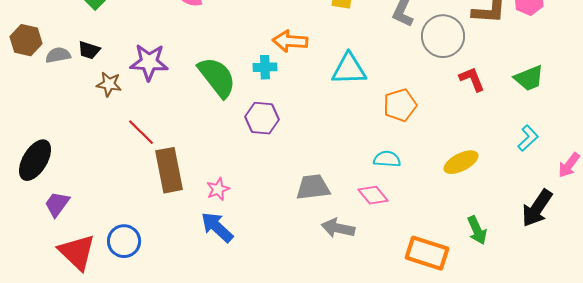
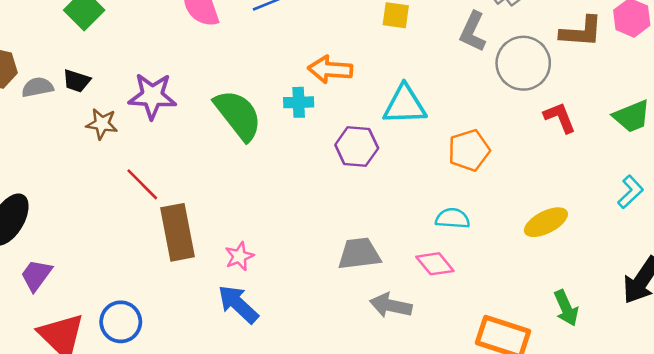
purple hexagon: (262, 118) -> (357, 146), moved

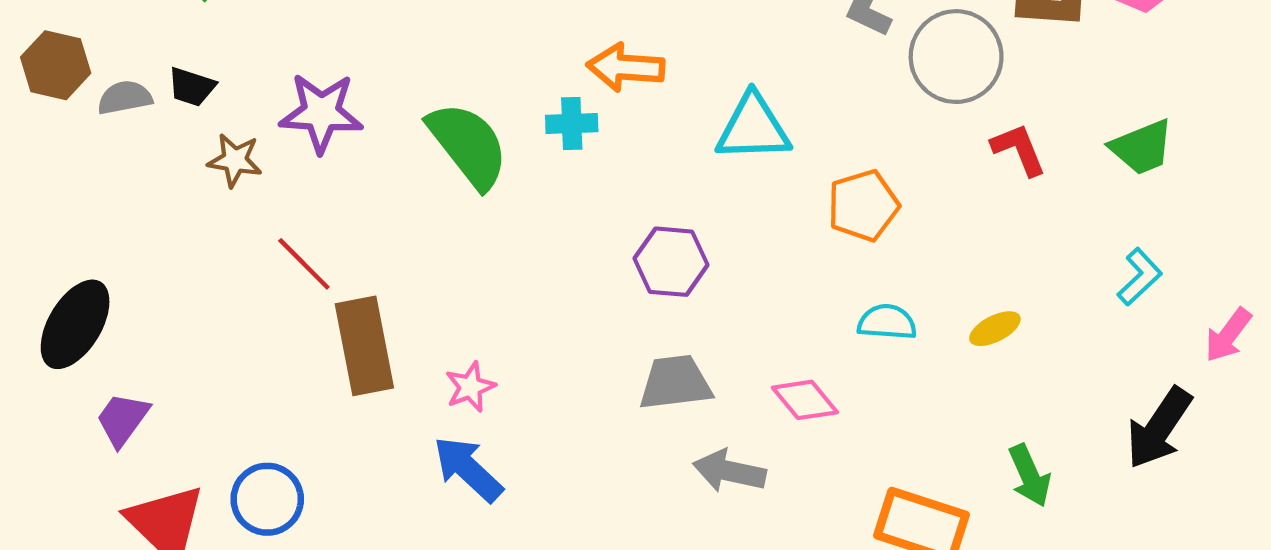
purple hexagon: (357, 146) -> (671, 262), moved
cyan semicircle: (453, 218) -> (887, 322), moved
yellow ellipse: (546, 222) -> (995, 329), size x0.7

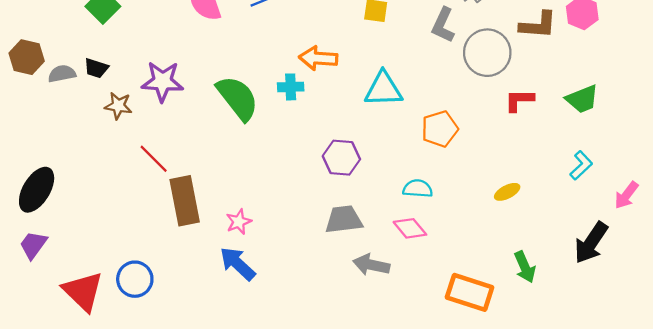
red L-shape: (1019, 149) -> (519, 100), turned -68
cyan semicircle: (887, 322) -> (418, 189), moved
purple trapezoid: (123, 419) -> (33, 245), moved

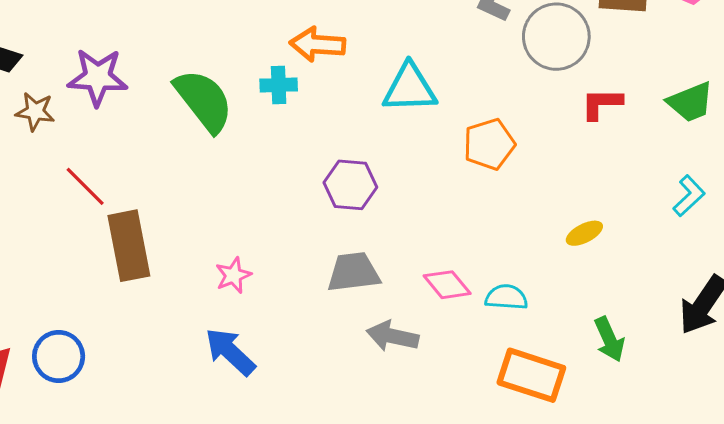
cyan semicircle: (418, 189) -> (506, 297), moved
pink star: (239, 222) -> (233, 275), moved
blue arrow: (238, 264) -> (230, 352), moved

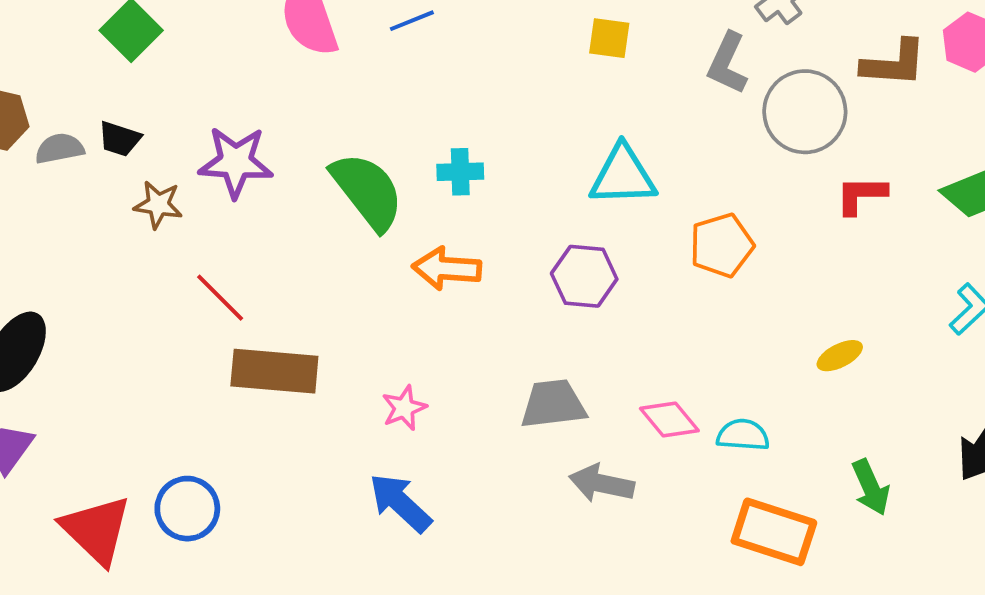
orange arrow: (318, 44) -> (447, 269), moved
purple hexagon: (350, 185) -> (584, 276), moved
brown rectangle: (129, 246) -> (274, 371), turned -74

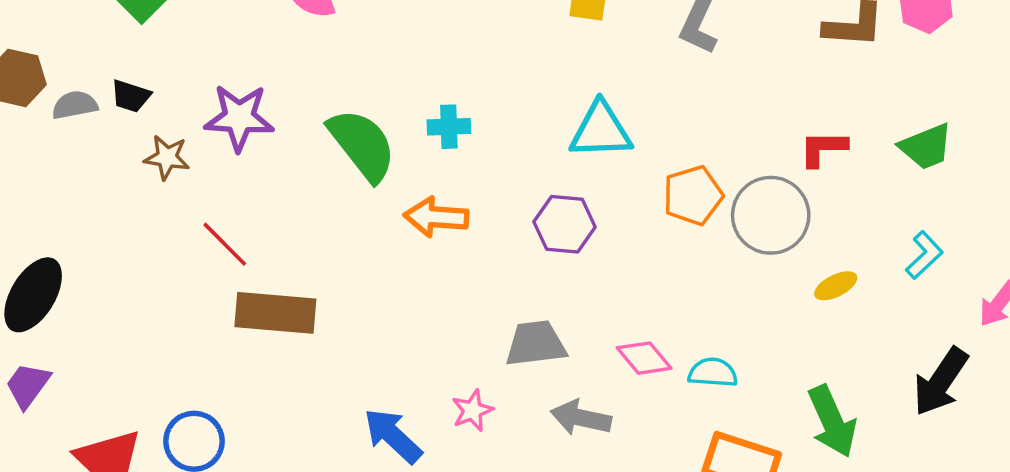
gray circle: (805, 112) -> (771, 215), moved
yellow ellipse: (840, 356) -> (836, 286), moved
pink star: (404, 408) -> (472, 411), moved
green arrow: (871, 487) -> (832, 421), size x1.4

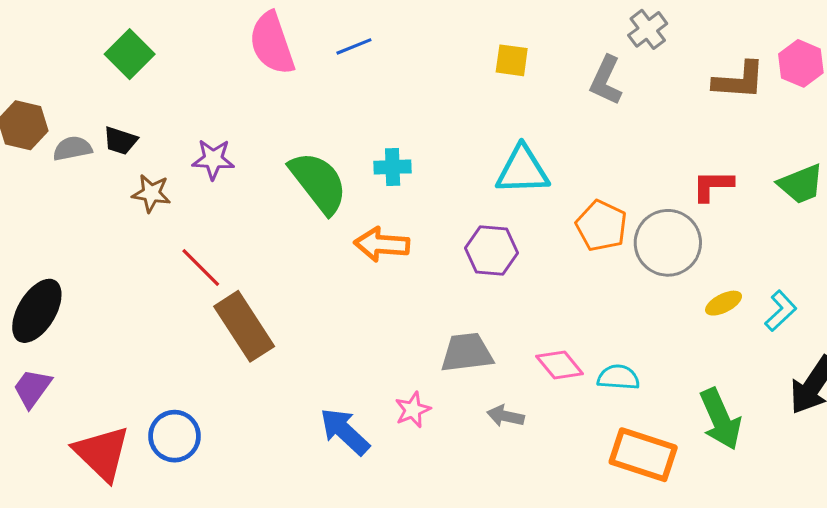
purple star: (239, 118) -> (213, 159), size x0.7
orange pentagon: (693, 195) -> (601, 226), turned -30
cyan L-shape: (924, 255) -> (781, 311), moved
brown rectangle: (275, 313) -> (244, 326), turned 52
gray arrow: (581, 418) -> (505, 416), size x0.7

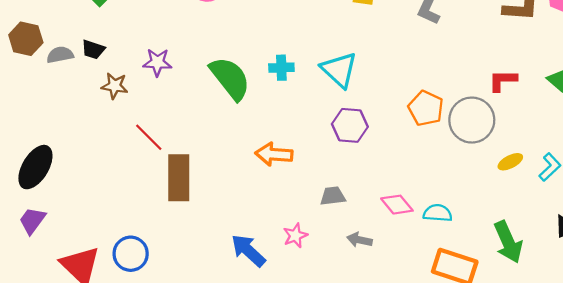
cyan triangle: (522, 170) -> (339, 70), moved, turned 45
orange arrow: (382, 244) -> (274, 154), moved
brown rectangle: (244, 326) -> (179, 178), turned 33
gray trapezoid: (467, 353) -> (333, 196), size x0.7

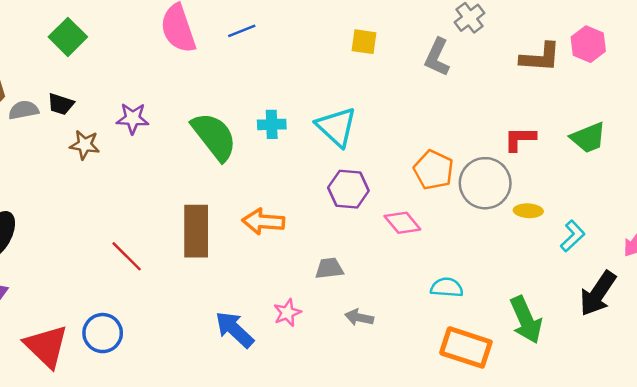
red line: (149, 137) -> (127, 256), moved
yellow ellipse: (510, 162) -> (528, 211), moved, turned 30
brown rectangle: (179, 178) -> (196, 231), moved
pink diamond: (397, 205) -> (402, 223), moved

